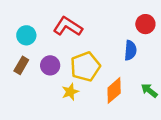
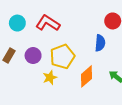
cyan circle: (26, 35) -> (17, 23), moved

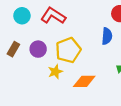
orange diamond: (86, 76) -> (84, 81), moved, turned 40

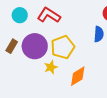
purple circle: (38, 49) -> (35, 46), size x1.6
orange diamond: (84, 81) -> (78, 76), turned -30

